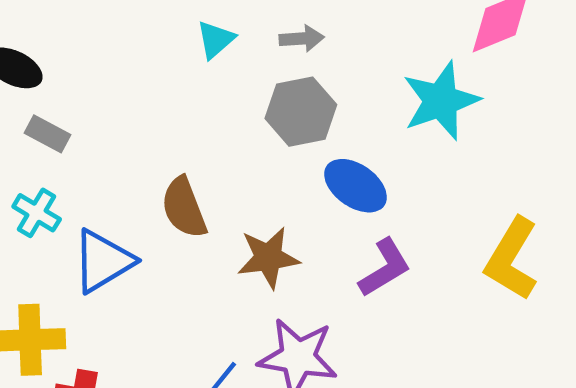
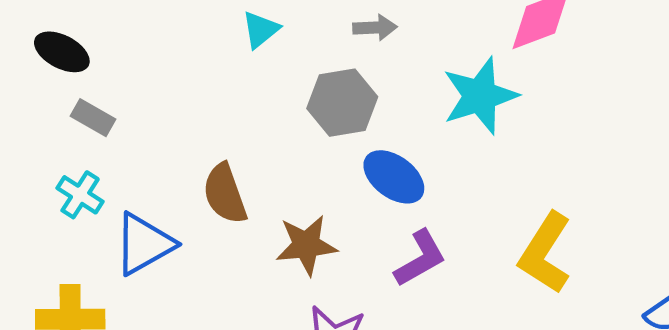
gray arrow: (302, 39) -> (375, 28), moved

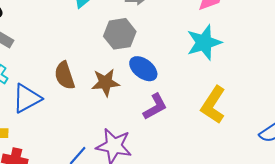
cyan star: (480, 96) -> (204, 43), moved
brown star: (306, 245) -> (105, 82), moved

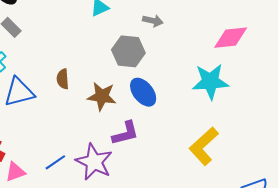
brown semicircle: (65, 76) -> (63, 79), size x0.7
purple L-shape: (155, 107) -> (125, 133), moved

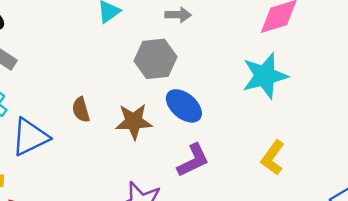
purple L-shape: (125, 133) -> (193, 160), moved
yellow L-shape: (204, 146) -> (273, 158), size x0.7

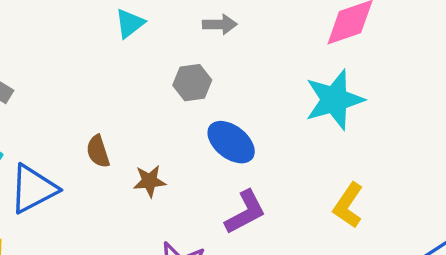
gray hexagon: (155, 59) -> (192, 83), size x0.7
brown star: (134, 121) -> (150, 181), moved, size x0.7

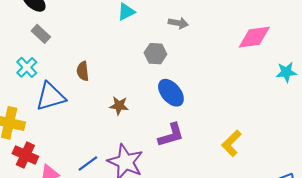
cyan star: (334, 100) -> (286, 72), moved, size x0.6
brown semicircle: (98, 151) -> (83, 71), moved

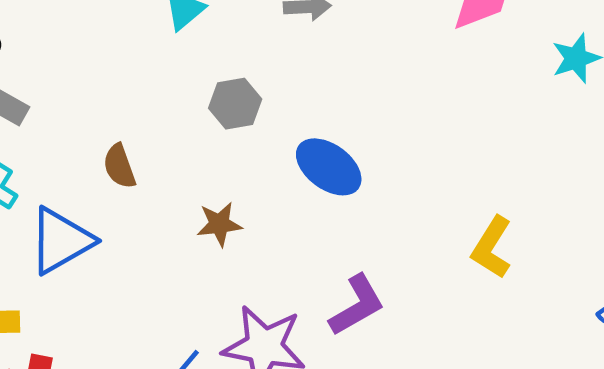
gray hexagon: (155, 54) -> (235, 104), moved
purple L-shape: (171, 135) -> (357, 305), moved

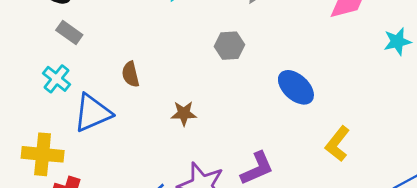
gray hexagon: (235, 104) -> (229, 46), moved
blue ellipse: (329, 167) -> (296, 87), moved

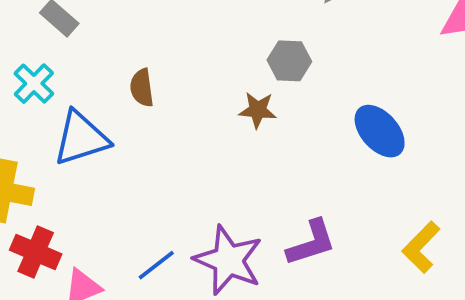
brown star: (184, 113) -> (258, 110), moved
yellow L-shape: (337, 144) -> (421, 247), moved

